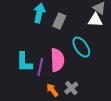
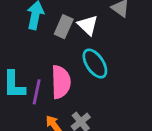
white triangle: (95, 20) -> (88, 25), moved, turned 42

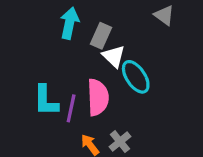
white triangle: (88, 25) -> (114, 56), moved

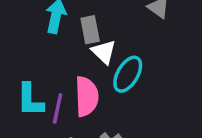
gray rectangle: (101, 36) -> (90, 30), turned -35
cyan ellipse: (136, 77) -> (128, 74), turned 64

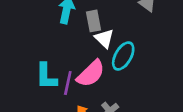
pink semicircle: (87, 96) -> (91, 74), turned 48

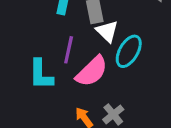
purple line: (68, 83) -> (69, 50), moved

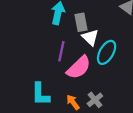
cyan L-shape: (41, 74) -> (41, 94), moved

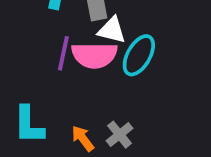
white triangle: (90, 37) -> (112, 30), turned -30
pink semicircle: (79, 67) -> (94, 55), moved, turned 44

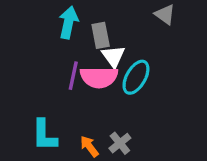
white triangle: (112, 30) -> (113, 56), turned 40

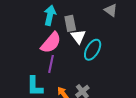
purple line: (73, 76) -> (51, 64), moved
pink semicircle: (99, 77) -> (51, 43), moved, turned -50

